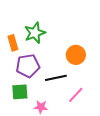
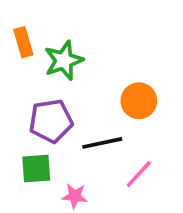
orange rectangle: (13, 43) -> (23, 42), moved

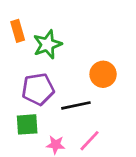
pink line: (139, 174) -> (89, 141), moved

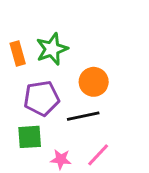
orange rectangle: (18, 31) -> (18, 54), moved
orange circle: (103, 74) -> (94, 82), moved

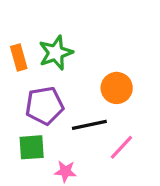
orange circle: (94, 82) -> (117, 88), moved
pink line: (98, 155) -> (121, 147), moved

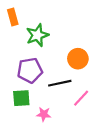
orange rectangle: (19, 57) -> (13, 17), moved

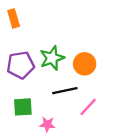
green star: (37, 35) -> (52, 58), moved
purple pentagon: (30, 70) -> (21, 65), moved

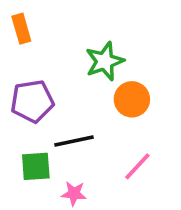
green star: (52, 58) -> (105, 61), moved
black line: (65, 91) -> (74, 141), moved

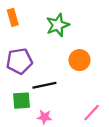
green star: (105, 61) -> (58, 25), moved
pink line: (137, 166) -> (92, 113), moved

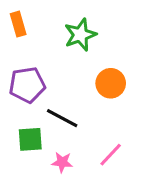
black line: (44, 85) -> (62, 118), turned 40
pink line: (92, 113) -> (111, 155), moved

